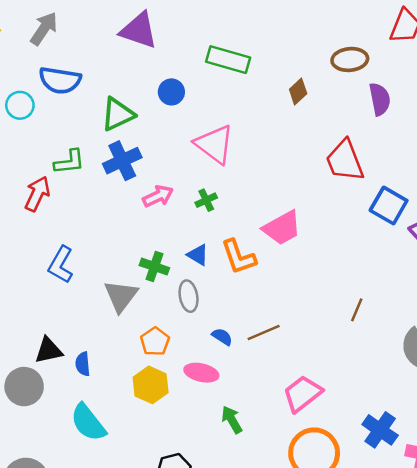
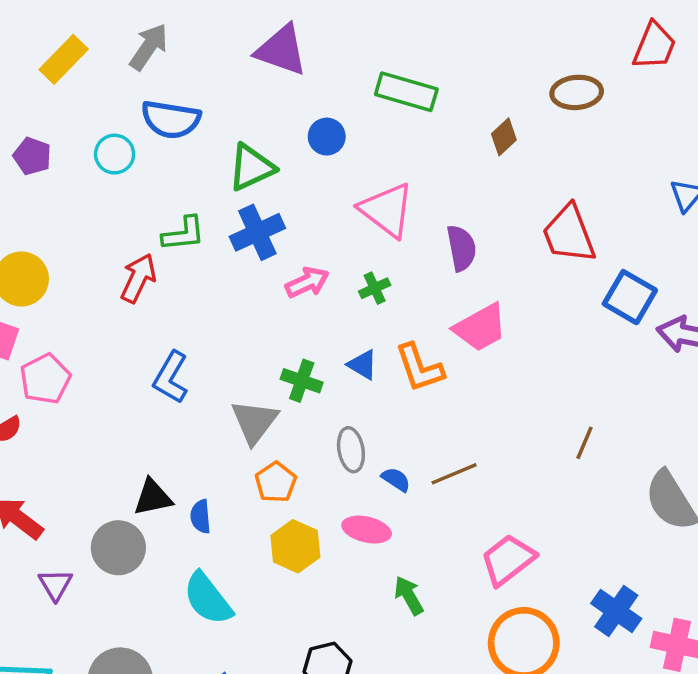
purple semicircle: (380, 99) -> (461, 248), moved
gray ellipse: (189, 296) -> (351, 450), moved
orange pentagon: (155, 342) -> (276, 482), moved

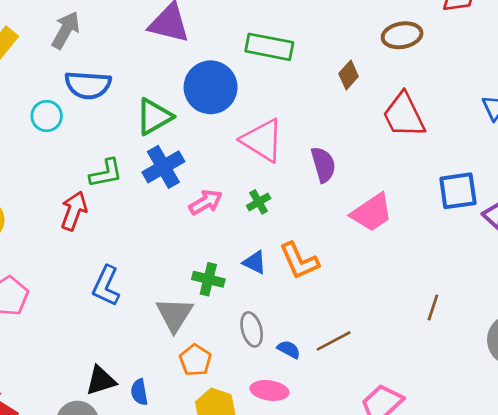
blue circle: (327, 137) -> (211, 87), size x1.8
red trapezoid: (569, 234) -> (404, 115), moved
blue square: (630, 297) -> (458, 191), turned -33
pink trapezoid: (480, 328) -> (372, 213), moved

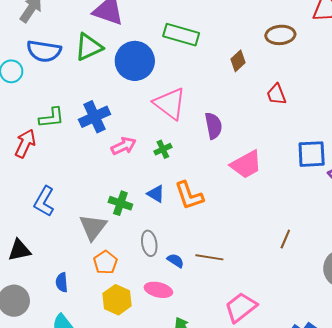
red trapezoid: (404, 115) -> (276, 94), size x0.6
green triangle: (154, 117) -> (89, 47), moved
brown line: (334, 341) -> (209, 257), turned 32
black triangle: (101, 381) -> (19, 250), moved

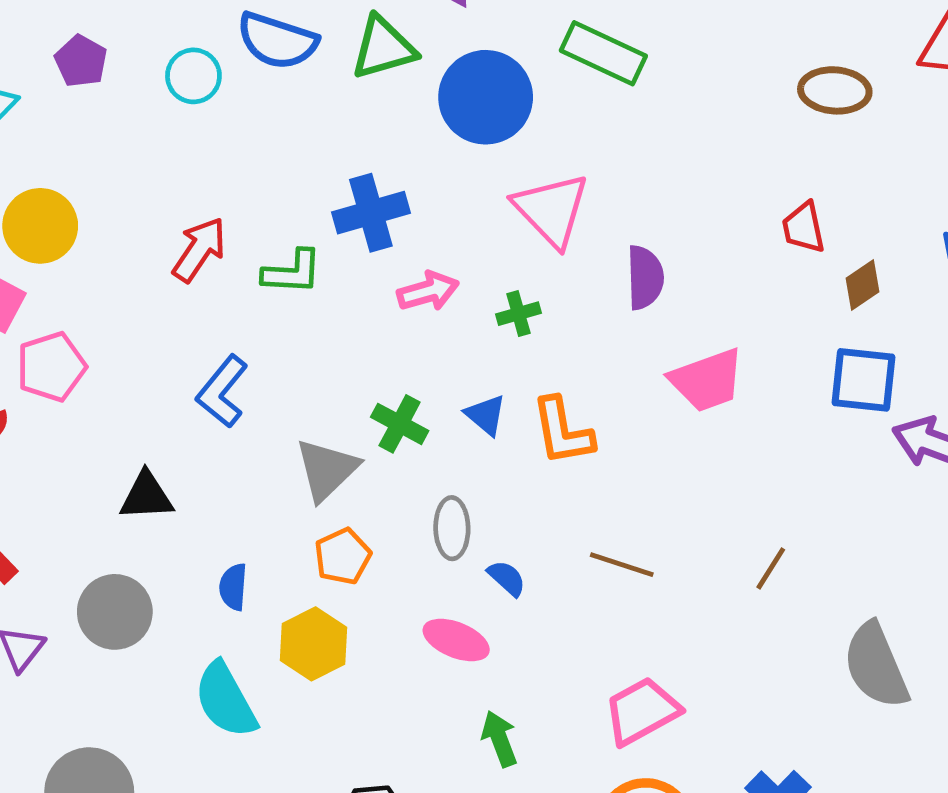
brown diamond: (238, 61) -> (862, 285), moved
green L-shape: (51, 118) -> (292, 272), moved
brown line: (209, 257) -> (622, 565), moved
yellow hexagon: (117, 300) -> (314, 644), moved

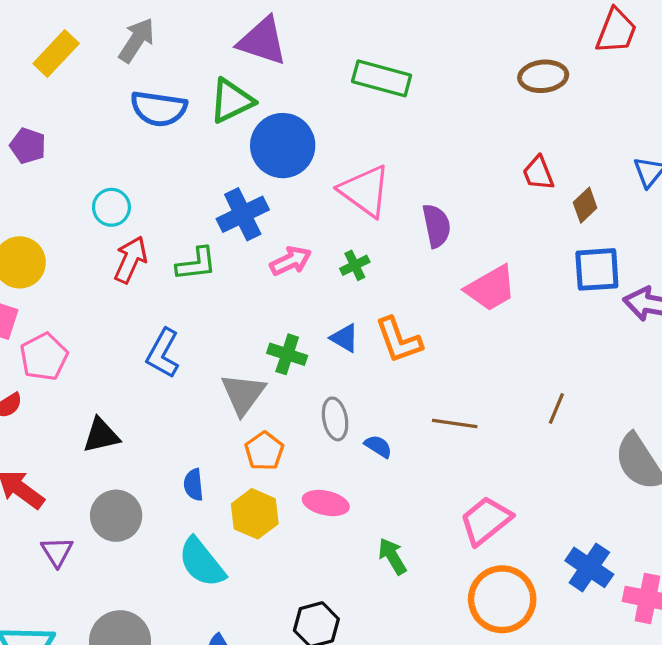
cyan circle: (193, 76) -> (111, 207), moved
blue circle: (486, 97) -> (283, 146), moved
black triangle: (146, 496) -> (101, 435), moved
pink ellipse: (456, 640) -> (326, 503), moved

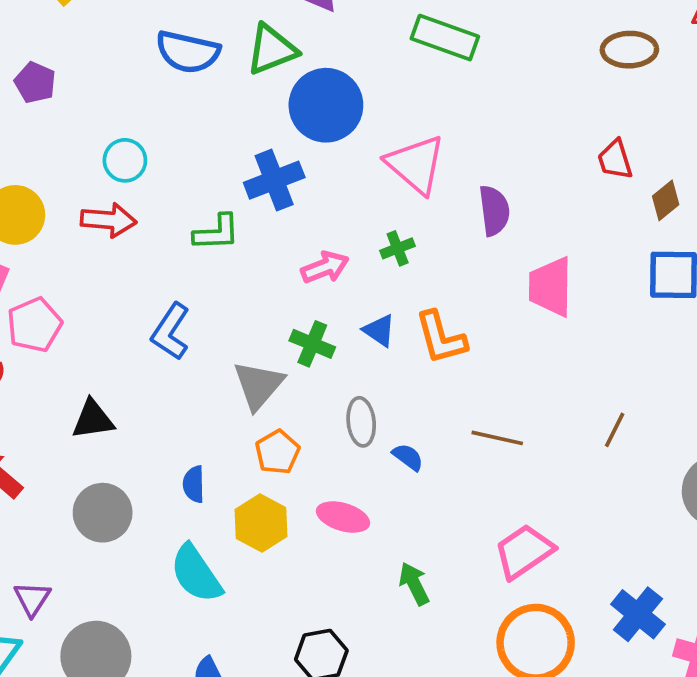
red arrow: (131, 260) -> (108, 220), moved, turned 66
pink arrow: (291, 261) -> (325, 267), moved
pink trapezoid: (491, 288) -> (551, 287), turned 116
purple triangle: (57, 552) -> (32, 599), moved

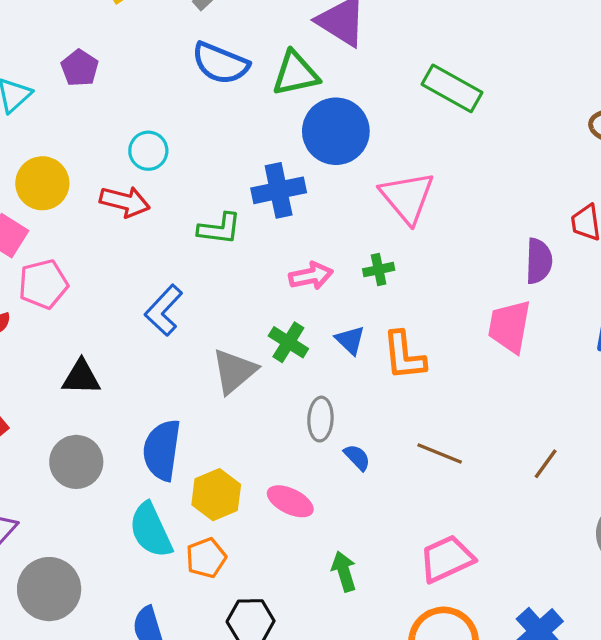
purple semicircle: (494, 211) -> (539, 261), moved
orange pentagon: (277, 452) -> (206, 558), moved
blue semicircle: (194, 484) -> (162, 450), size x1.8

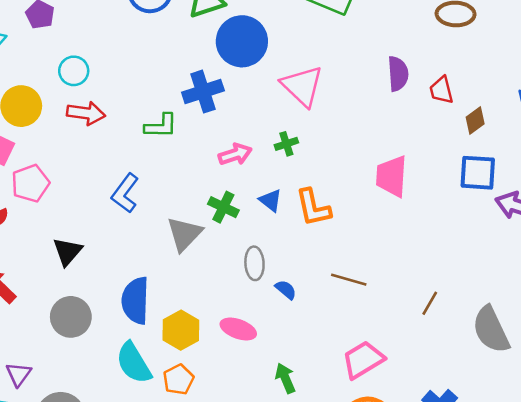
cyan circle: (148, 151) -> (74, 71), moved
purple semicircle: (539, 261) -> (398, 74), moved
black triangle: (81, 377) -> (67, 252), turned -44
brown line: (546, 464) -> (430, 303), moved

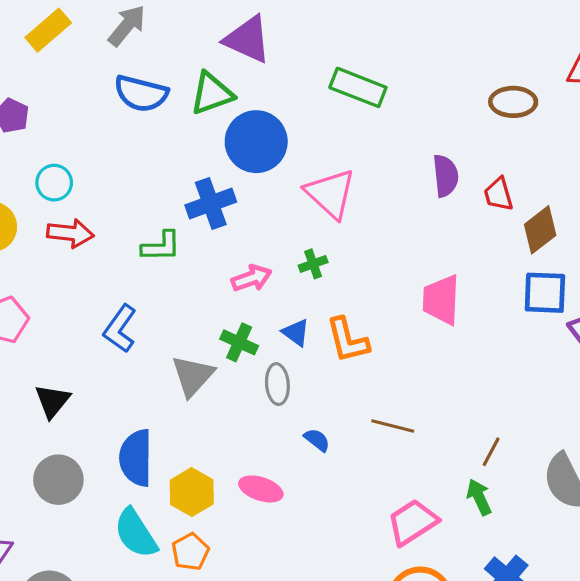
brown diamond: (475, 120) -> (540, 230), size x1.4
gray ellipse: (254, 263) -> (277, 384), moved
green arrow: (285, 378) -> (479, 497), moved

